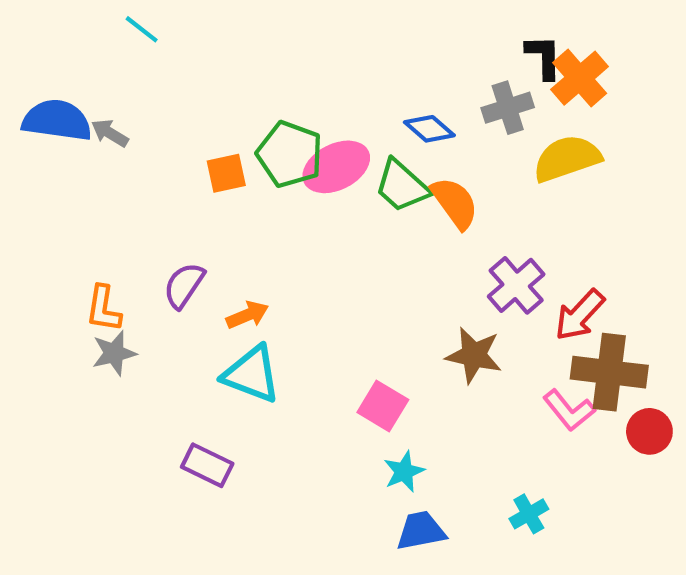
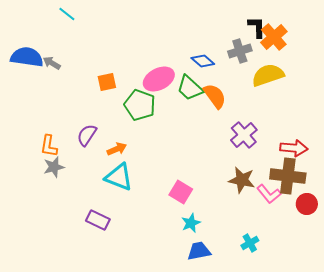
green pentagon: (290, 154) -> (140, 105), moved
red arrow: (580, 315) -> (294, 148), moved, turned -128
brown star: (474, 355) -> (242, 180), moved

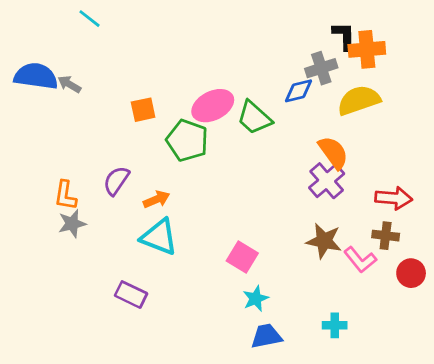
orange cross: (274, 37) -> (367, 49), turned 36
blue diamond: (203, 61) -> (298, 91), moved, turned -55
orange semicircle: (215, 96) -> (333, 153), moved
brown cross: (288, 176) -> (386, 236), size x0.6
cyan cross: (250, 243) -> (335, 325), turned 30

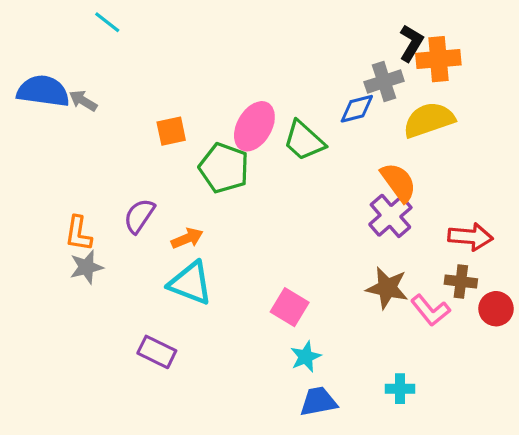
black L-shape: (344, 36) -> (411, 43), turned 32
pink ellipse: (213, 106) -> (254, 126), turned -33
red circle: (411, 273) -> (496, 309), moved

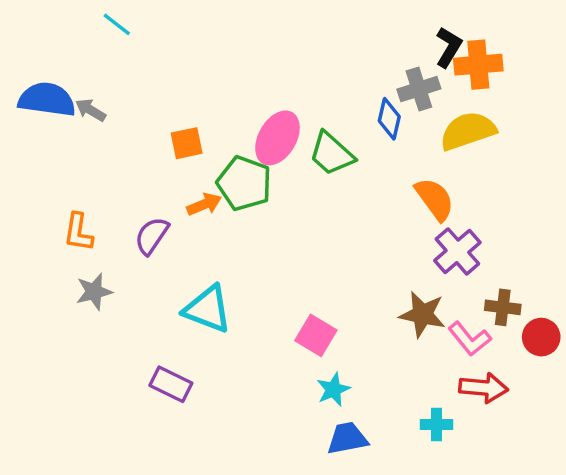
blue diamond: (357, 109) -> (389, 119), turned -63
purple cross: (390, 216) -> (457, 251), moved
orange L-shape: (78, 234) -> (78, 232), moved
red arrow: (470, 237) -> (484, 388), moved
orange arrow: (187, 238) -> (204, 204), moved

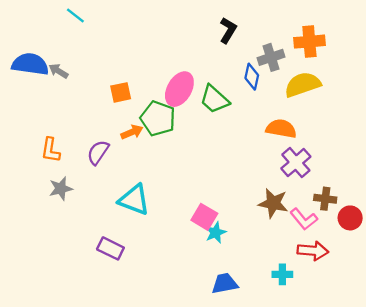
black L-shape: (449, 47) -> (228, 30), moved
orange semicircle: (435, 199) -> (281, 129), turned -44
cyan star: (333, 389) -> (216, 233), moved

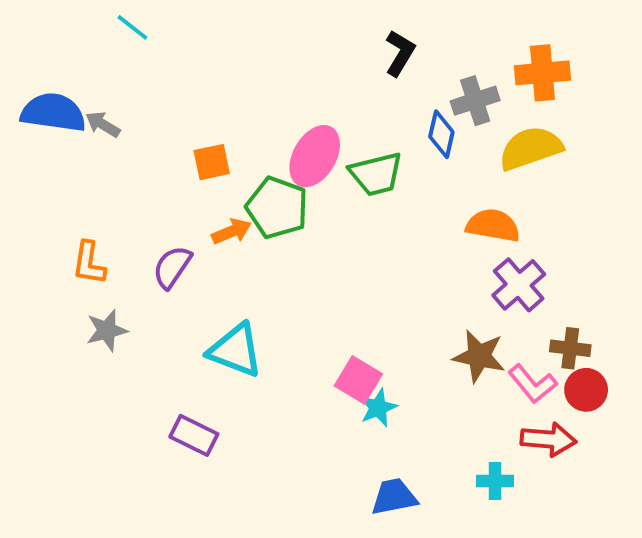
green trapezoid: (214, 99) -> (376, 174), turned -56
red circle: (350, 218) -> (586, 390), moved

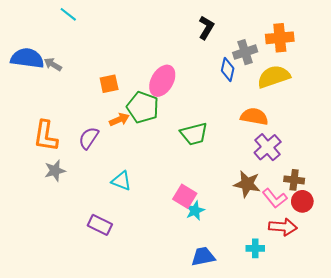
green trapezoid: (376, 174) -> (194, 134), moved
orange L-shape: (89, 263) -> (46, 136), size x1.4
cyan triangle: (235, 350) -> (121, 181), size x0.7

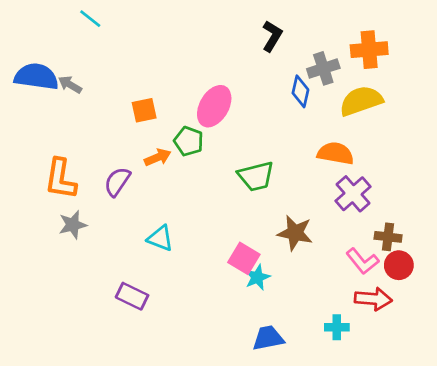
green pentagon: (143, 107) -> (189, 141), size x0.7
brown star: (247, 184) -> (295, 233), moved

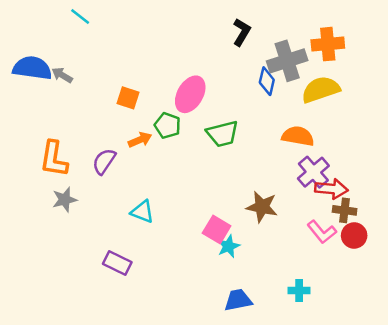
gray cross: (323, 68) -> (287, 61), size x1.4
orange square: (144, 110) -> (128, 98), turned 30
green trapezoid: (256, 176) -> (223, 134), moved
red arrow: (373, 299) -> (331, 189), moved

